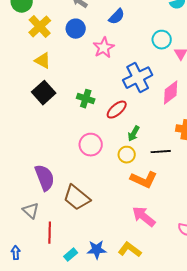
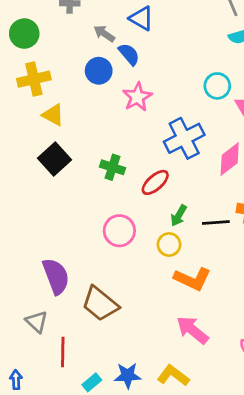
blue semicircle: (117, 17) -> (129, 54), moved, turned -84
yellow cross: (40, 27) -> (34, 79), moved, turned 30
black line: (161, 152) -> (216, 222), moved

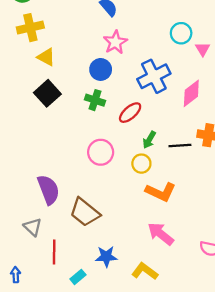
blue circle: (99, 71) -> (101, 69), moved
blue star: (128, 375) -> (106, 256), moved

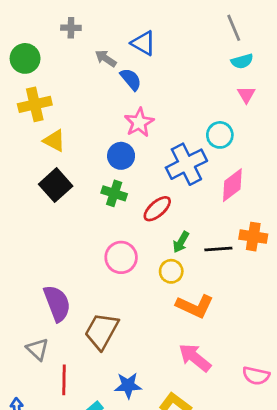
cyan circle: (181, 33) -> (220, 135), moved
pink triangle: (203, 49) -> (246, 95), moved
brown trapezoid: (85, 212) -> (102, 331), turned 80

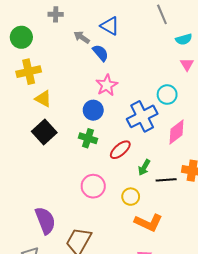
gray line: (234, 28) -> (162, 14), moved
green arrow: (181, 242) -> (144, 167), moved

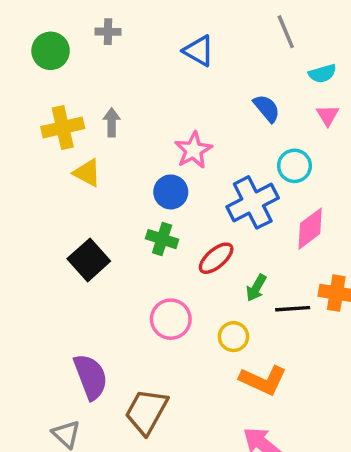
green circle: (21, 37) -> (51, 51), moved
gray arrow: (82, 37) -> (112, 122), moved, turned 56
blue semicircle: (100, 53) -> (267, 108), moved
black square: (44, 132) -> (89, 260), moved

